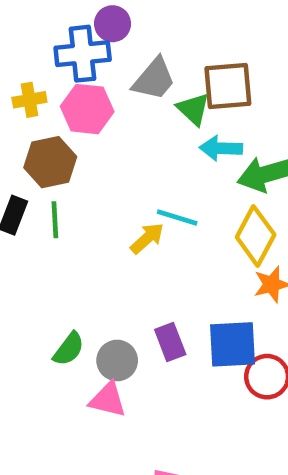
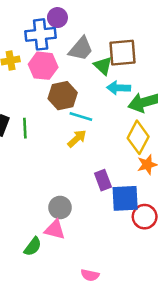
brown hexagon: (50, 162) -> (63, 96), moved
cyan line: (177, 217) -> (81, 116), moved
purple rectangle: (170, 342) -> (103, 180), moved
green semicircle: (69, 349) -> (33, 247), moved

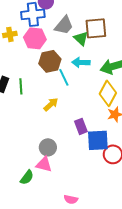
cyan arrow: (119, 88) -> (81, 62), moved
cyan line: (81, 116) -> (64, 77), turned 48
yellow arrow: (77, 139) -> (51, 104), moved

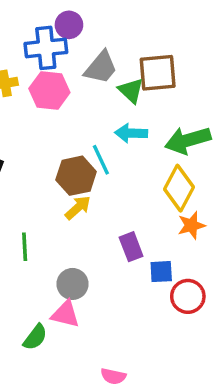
brown hexagon: (50, 61) -> (76, 176), moved
green line: (21, 86) -> (25, 247), moved
blue square: (98, 140) -> (161, 272), size x0.6

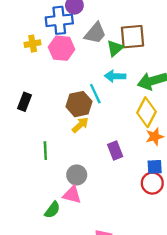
green triangle: (131, 91) -> (115, 48), turned 36
blue square: (161, 272) -> (155, 167), moved

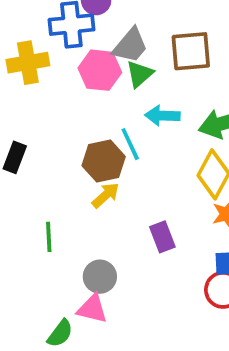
yellow cross: (33, 44) -> (28, 63), size x1.5
pink hexagon: (62, 48) -> (100, 70), moved
green triangle: (115, 48) -> (140, 74), moved

